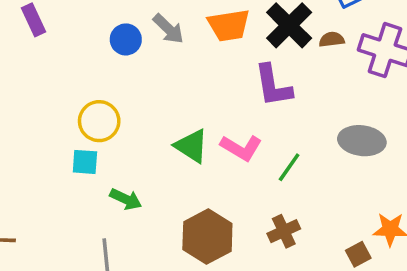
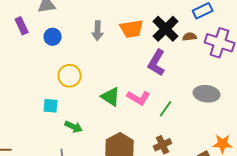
gray arrow: (168, 29) -> (98, 31), turned 48
blue circle: (126, 39) -> (53, 37), moved
purple L-shape: (273, 86) -> (157, 63), turned 40
yellow circle: (99, 121) -> (70, 76), moved

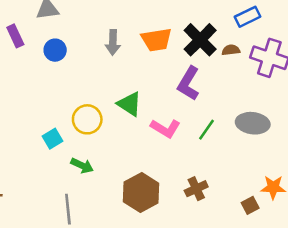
yellow circle: (70, 76) -> (87, 119), moved
green triangle: (111, 97) -> (129, 104), moved
cyan square: (51, 106) -> (53, 139), turned -35
green line: (166, 109) -> (206, 130), moved

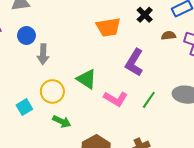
black cross: (200, 40) -> (145, 15), moved, size x0.6
gray arrow: (113, 42) -> (43, 54), moved
green arrow: (82, 166) -> (62, 122), moved

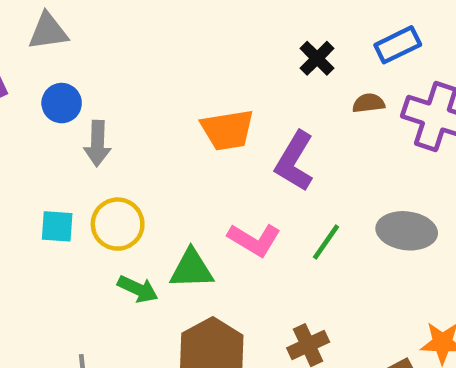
orange trapezoid: (108, 27) -> (227, 130), moved
green triangle: (87, 79) -> (192, 269), moved, turned -35
cyan square: (24, 107) -> (57, 226), moved, turned 35

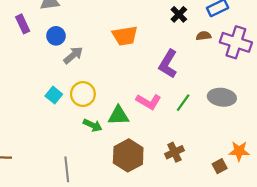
orange trapezoid: (227, 130) -> (125, 36), moved
gray arrow: (97, 143) -> (73, 55), turned -132
cyan square: (57, 226) -> (54, 95), turned 35

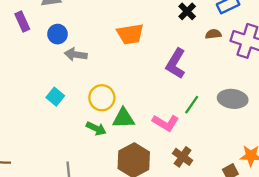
gray arrow: (73, 55) -> (76, 55), turned -132
yellow circle: (83, 94) -> (102, 98), moved
pink L-shape: (149, 102) -> (166, 123), moved
brown cross: (174, 152) -> (183, 157), turned -30

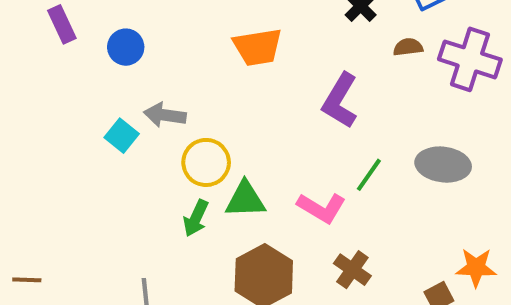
gray arrow: (76, 55) -> (165, 115), moved
cyan square: (55, 97) -> (122, 136), moved
green arrow: (96, 128) -> (196, 218), turned 90

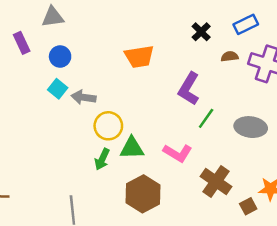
cyan square: (122, 136) -> (58, 89), moved
green line: (369, 175) -> (206, 118), moved
brown cross: (352, 270) -> (216, 182), moved, size x1.4

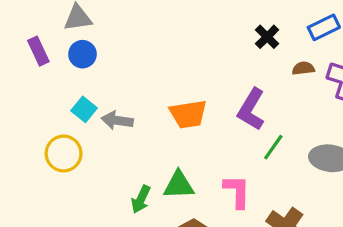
blue circle: (60, 57) -> (83, 54), moved
orange trapezoid: (139, 57) -> (188, 114), moved
yellow circle: (108, 126) -> (64, 154), moved
pink L-shape: (178, 153) -> (237, 191), turned -120

